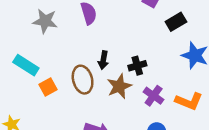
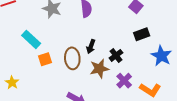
black rectangle: (176, 22) -> (142, 34), moved
black cross: (137, 66) -> (116, 55), turned -32

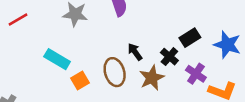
black rectangle: (142, 34) -> (190, 38), moved
black arrow: (91, 46) -> (135, 52), turned 136
purple cross: (124, 81) -> (196, 74), moved

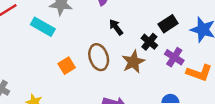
black arrow: (135, 52) -> (116, 27), moved
cyan rectangle: (57, 59) -> (43, 27), moved

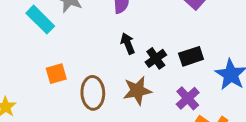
black cross: (149, 42) -> (156, 58), moved
brown ellipse: (99, 57) -> (93, 93), moved

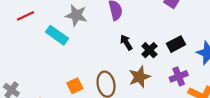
orange square: (56, 74) -> (75, 86), moved
purple cross: (188, 98) -> (179, 76), turned 30

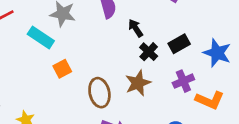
black arrow: (126, 42) -> (136, 28), moved
orange square: (75, 86) -> (62, 69), moved

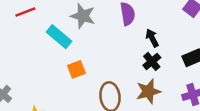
black cross: (149, 52) -> (152, 61), moved

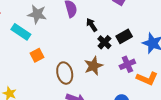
black cross: (152, 61) -> (104, 42), moved

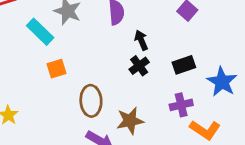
black cross: (104, 42) -> (139, 66), moved
brown star: (93, 66) -> (130, 121), moved

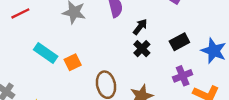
cyan rectangle: (40, 32) -> (46, 53), moved
black arrow: (141, 40) -> (140, 27), turned 70

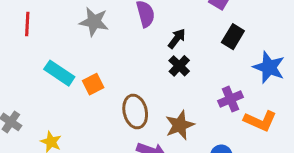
red line: (20, 13) -> (27, 24), turned -60
black rectangle: (179, 42) -> (233, 37), moved, turned -30

